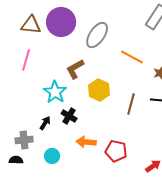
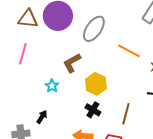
cyan star: (55, 92) -> (52, 86), size x0.6
brown line: (131, 104) -> (126, 114), moved
black cross: (69, 116) -> (93, 110), moved

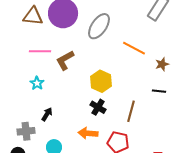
pink line: (23, 54) -> (40, 51), moved, turned 75
brown L-shape: (72, 63) -> (65, 60), moved
cyan star: (52, 86) -> (37, 83), moved

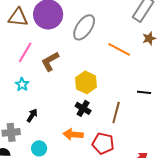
pink line: (40, 51) -> (25, 52), turned -60
brown star: (162, 64) -> (149, 38), moved

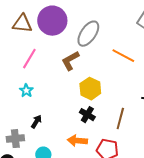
brown L-shape: (50, 61) -> (70, 61), moved

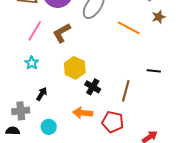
brown L-shape: (70, 61) -> (62, 33), moved
yellow hexagon: (90, 89) -> (75, 68), moved

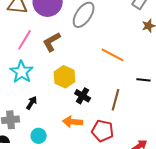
orange line: (129, 28) -> (113, 55), moved
cyan star: (32, 63) -> (22, 72), size x1.6

